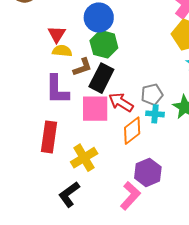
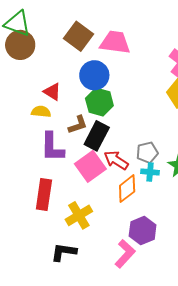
red triangle: (57, 34) -> (52, 92), turned -30
yellow semicircle: (62, 51) -> (41, 112), moved
pink square: (95, 109) -> (90, 166), turned -36
black L-shape: (69, 194) -> (64, 252), turned 44

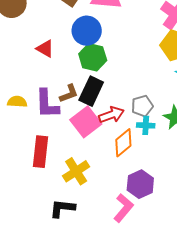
yellow semicircle: (41, 112) -> (17, 102), moved
brown L-shape: (78, 125) -> (69, 94), moved
red arrow: (116, 160) -> (111, 115), turned 130

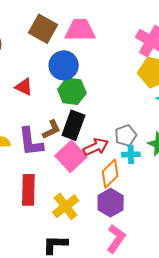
purple hexagon: (140, 184) -> (111, 203), moved

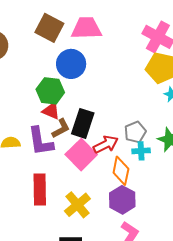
red triangle: (24, 87) -> (51, 111), moved
green hexagon: (72, 91) -> (50, 91), moved
orange diamond: (110, 174) -> (121, 171), turned -32

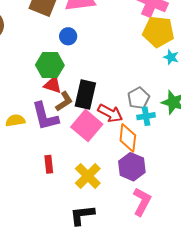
blue circle: (71, 64) -> (68, 36), size x0.6
red arrow: (106, 144) -> (110, 113), turned 60
red rectangle: (40, 189) -> (49, 164), size x0.6

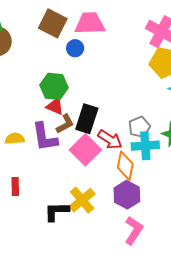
blue circle: (68, 36) -> (75, 48), moved
cyan cross: (146, 116) -> (145, 146), size x1.5
red rectangle: (49, 164) -> (15, 187), moved
black L-shape: (82, 215) -> (57, 211), moved

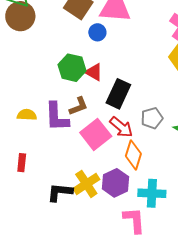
red triangle: (55, 106) -> (94, 72), moved
black rectangle: (87, 119) -> (118, 94), moved
cyan cross: (145, 146) -> (152, 193), moved
purple hexagon: (127, 195) -> (116, 183), moved
pink L-shape: (134, 230) -> (134, 220), turned -44

